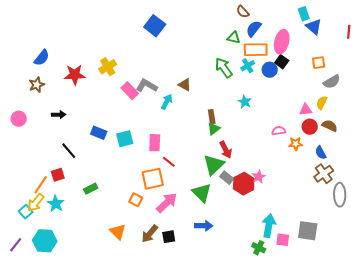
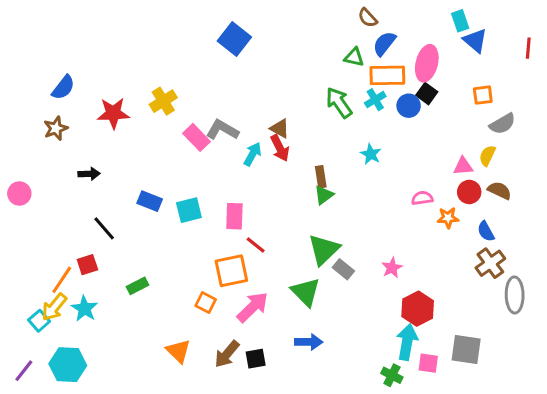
pink circle: (19, 119) -> (19, 194), moved
red arrow: (226, 150) -> (280, 148), moved
red hexagon: (244, 184) -> (418, 309), moved

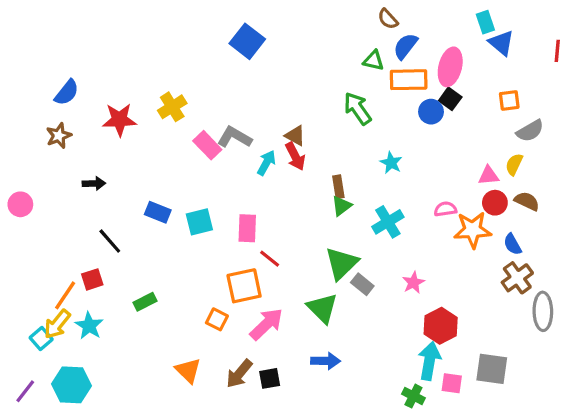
cyan cross: (375, 100) -> (388, 222), moved, size x1.4
orange star: (448, 218) -> (473, 230), size x1.6

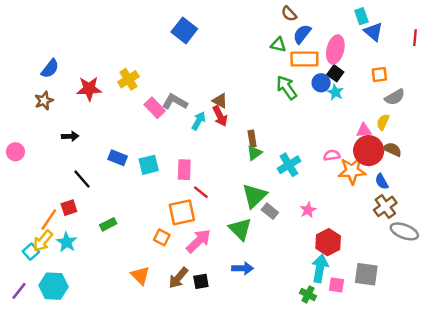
green arrow: (358, 108) -> (287, 88), moved
cyan star: (391, 163) -> (335, 92), moved
red circle: (495, 203) -> (369, 151), size x1.6
gray ellipse: (543, 311) -> (404, 231), turned -68

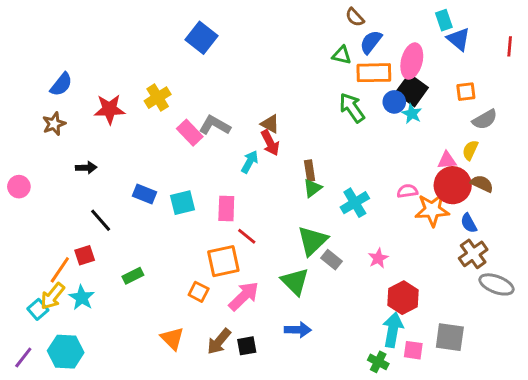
blue square: (184, 30) -> (201, 38), moved
black square: (335, 73) -> (412, 90), size x1.5
cyan arrow: (199, 121) -> (250, 162), moved

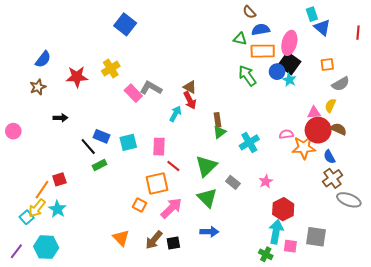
blue square: (201, 38) -> (125, 24), moved
blue semicircle: (371, 42) -> (261, 30), turned 42
black line: (101, 220) -> (88, 147), moved
green triangle: (312, 241) -> (206, 166), moved
green rectangle: (133, 276) -> (99, 165), moved

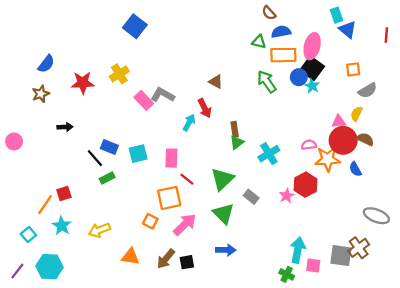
brown triangle: (190, 87) -> (216, 82), moved
brown cross: (332, 178) -> (359, 248), moved
yellow arrow: (37, 208) -> (99, 230), moved, turned 30
red hexagon: (283, 209) -> (305, 185), moved
orange triangle: (121, 238) -> (130, 257), turned -36

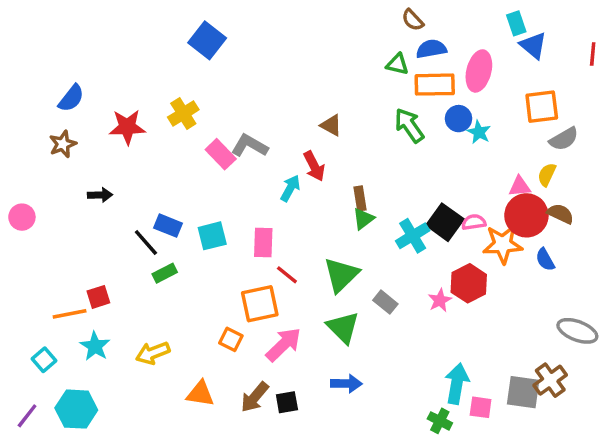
black square: (312, 68) -> (445, 222), moved
orange square: (353, 69) -> (542, 107), size x1.5
orange line: (45, 205) -> (70, 314), turned 45

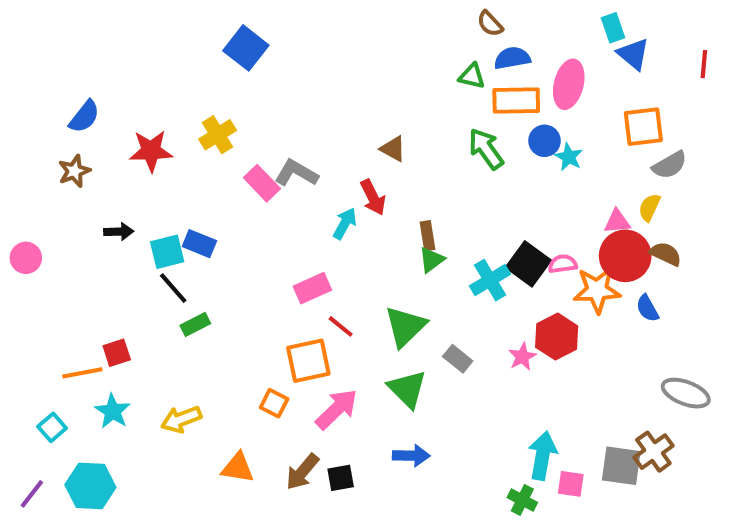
blue rectangle: (168, 226) -> (199, 244), moved
cyan square: (212, 236) -> (167, 252), moved
pink rectangle: (263, 243) -> (312, 288), turned 64

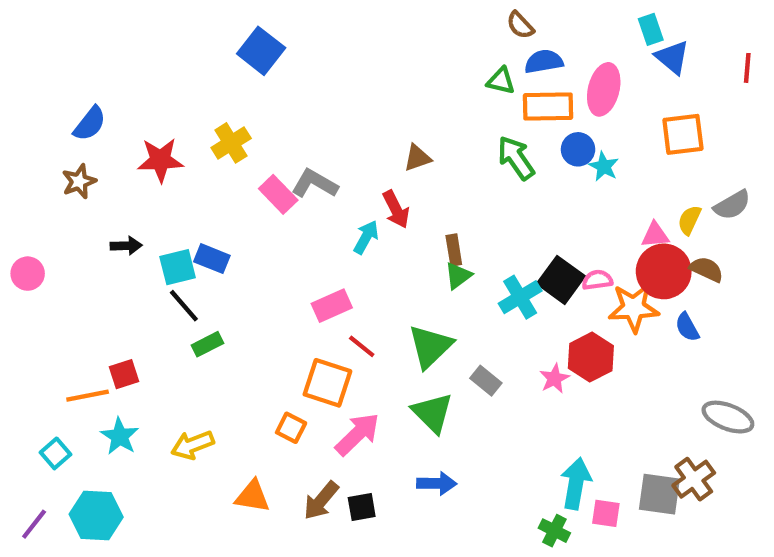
brown triangle: (393, 149) -> (417, 158), turned -48
gray semicircle: (670, 165) -> (732, 205), moved
orange square: (308, 361) -> (327, 383), turned 30

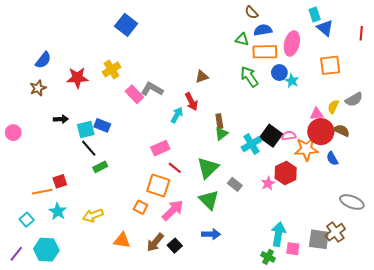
black square: (362, 507) -> (175, 246), turned -32

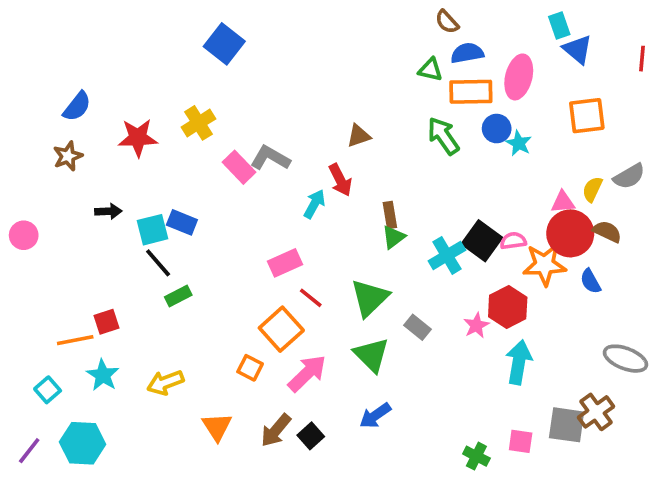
orange square: (158, 185) -> (281, 329), turned 30
blue arrow: (211, 234) -> (375, 416), turned 144
cyan arrow: (278, 234) -> (519, 362), moved
orange triangle: (122, 240) -> (217, 427), turned 48

